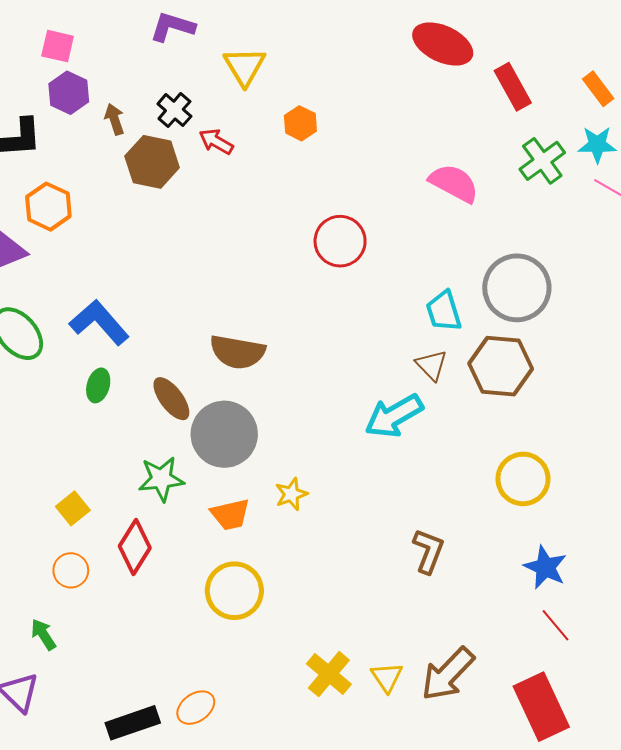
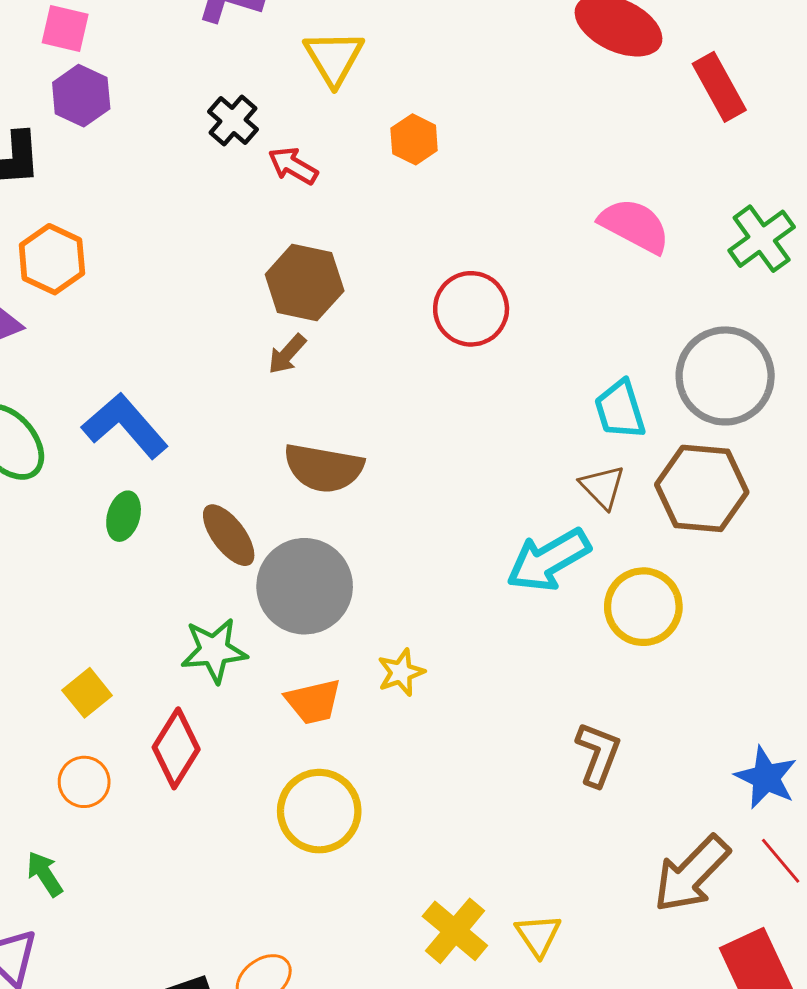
brown arrow: (114, 119) -> (287, 354), moved, turned -120
green cross: (542, 161) -> (762, 239), moved
brown hexagon: (152, 162) -> (305, 283), moved
yellow circle: (523, 479) -> (643, 607), moved
brown arrow: (448, 674) -> (692, 874), moved

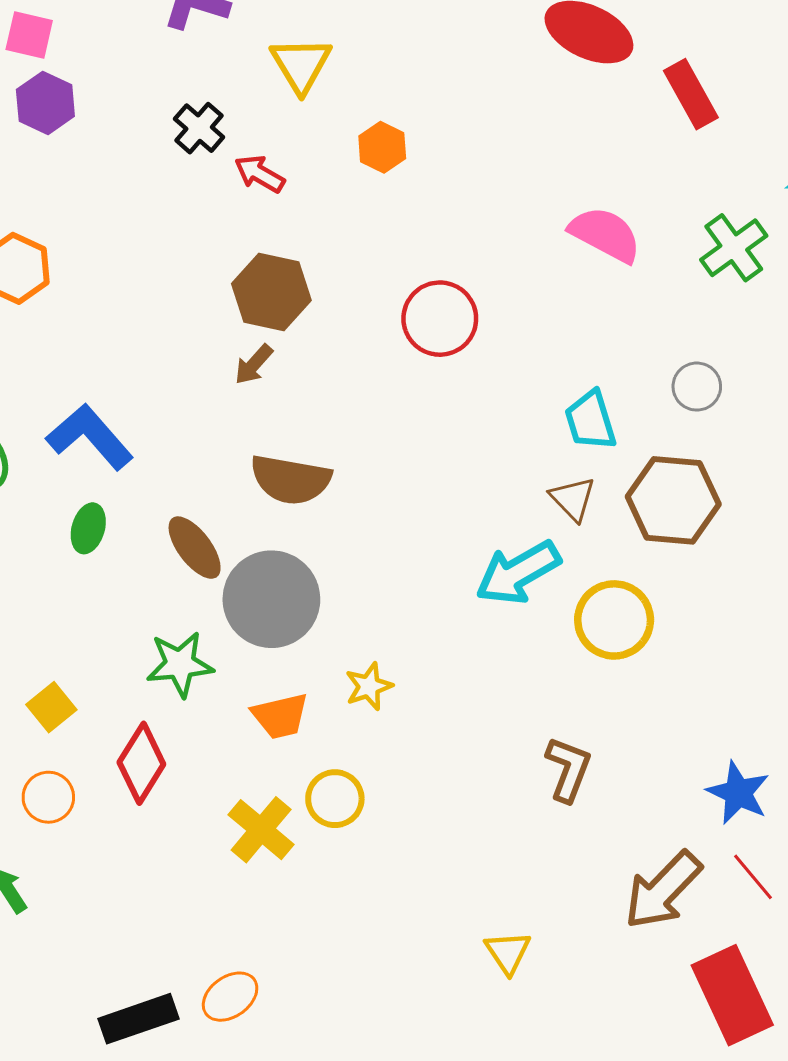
gray circle: (725, 376) -> (697, 387), size x0.5
yellow circle: (319, 811) -> (335, 799), moved, size x0.7
yellow cross: (455, 931) -> (261, 830), moved

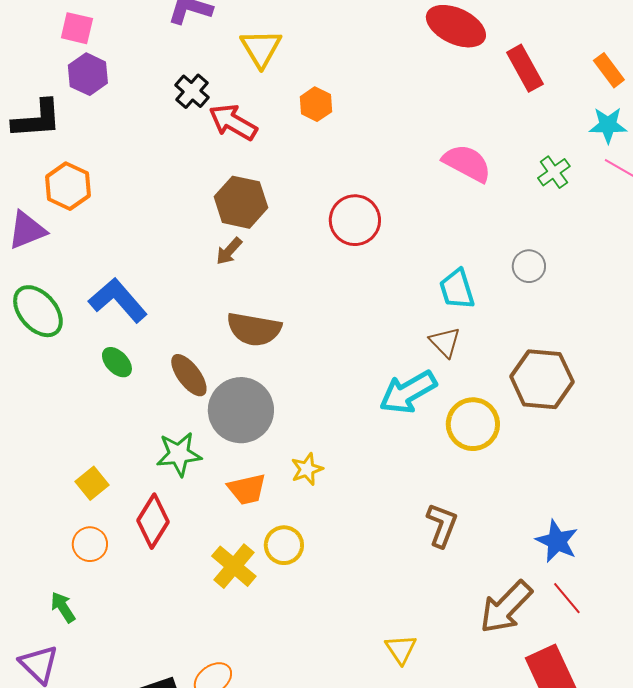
red arrow: (260, 174) -> (233, 122), size x1.4
green cross: (734, 248) -> (554, 172), size x0.7
brown hexagon: (673, 500) -> (542, 379), moved
green ellipse: (88, 528) -> (117, 362), turned -60

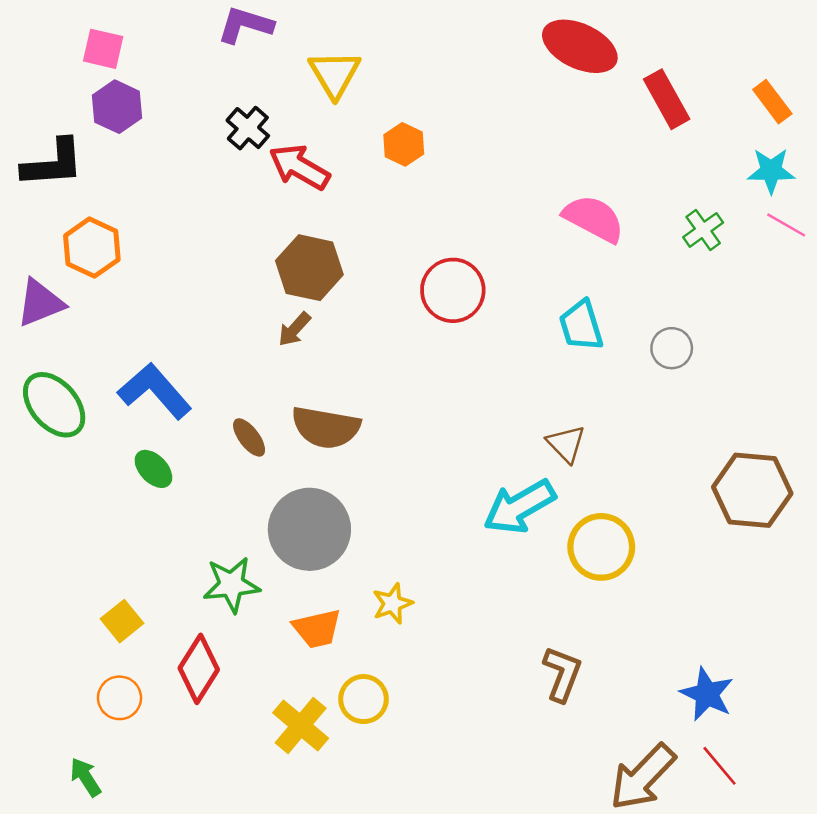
cyan trapezoid: (457, 289) -> (581, 326), moved
brown ellipse: (189, 375) -> (249, 437), moved, size x0.7
brown hexagon: (542, 379) -> (752, 490), moved

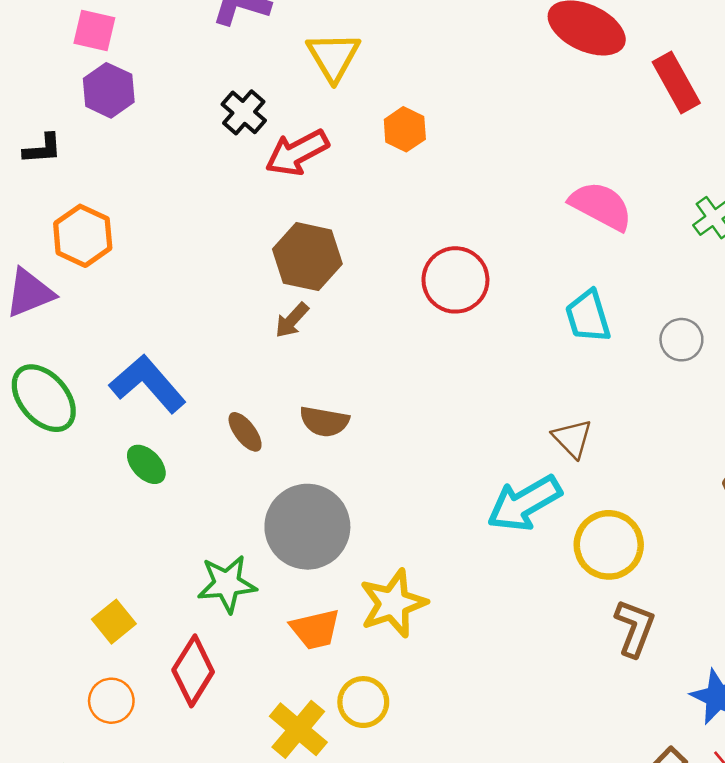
black L-shape: (53, 163) -> (42, 149), size x0.6
red arrow: (299, 167) -> (297, 153), turned -58
brown semicircle: (326, 427) -> (324, 421), size x0.7
yellow star: (392, 604) -> (393, 603), size x1.6
brown L-shape: (562, 674) -> (635, 628), moved

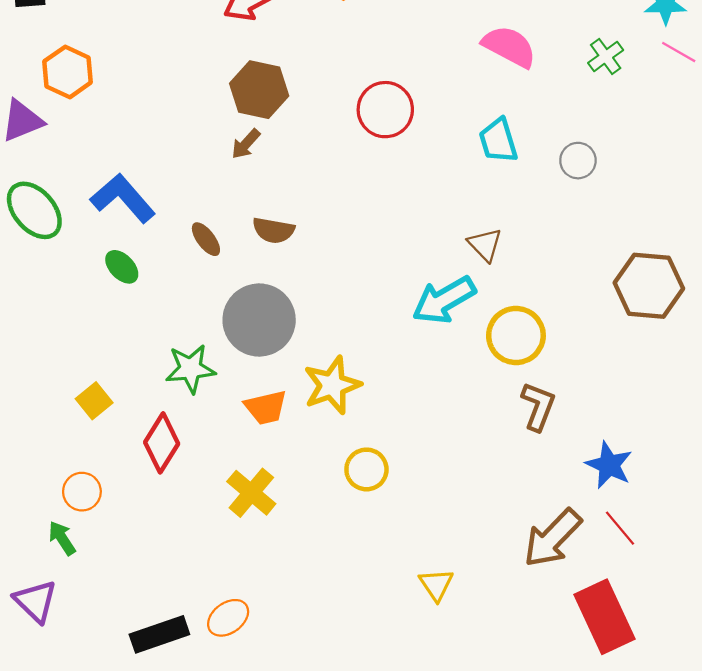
orange circle: (111, 701) -> (82, 492), moved
yellow circle: (363, 702) -> (366, 469), moved

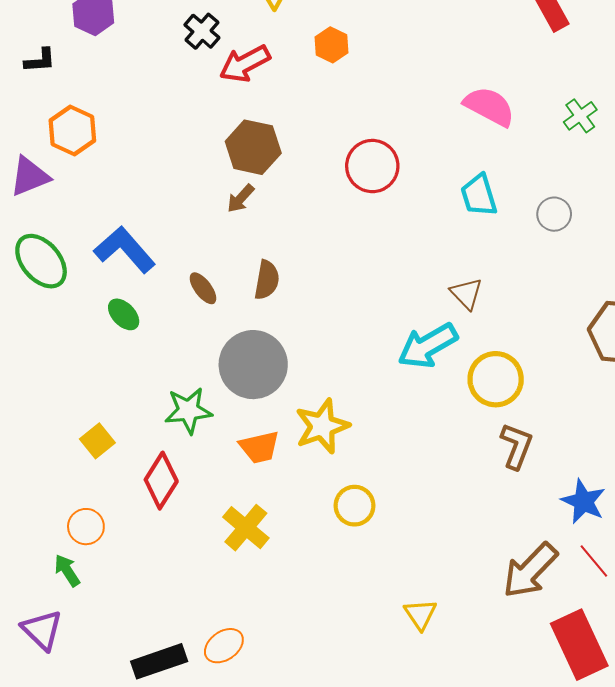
brown semicircle: (273, 230) -> (267, 280), turned -90

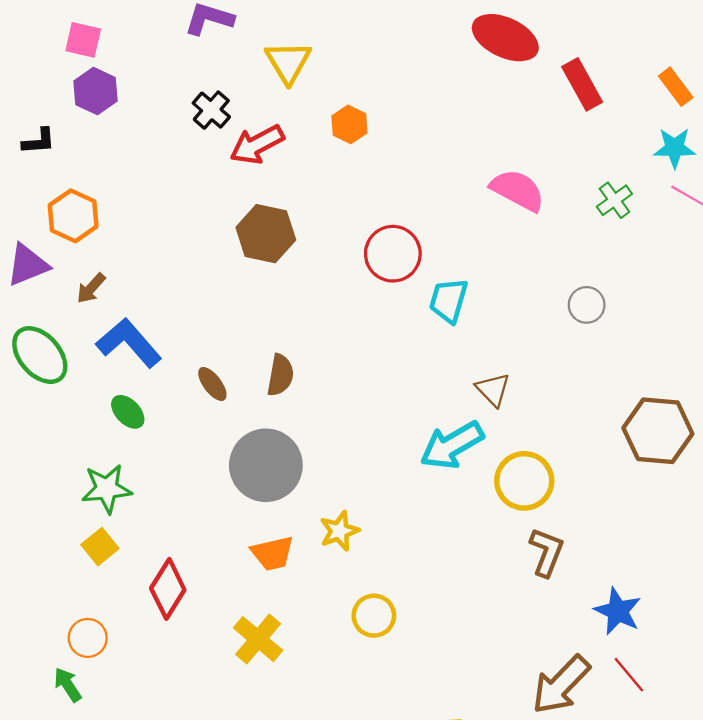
cyan trapezoid: (479, 195) -> (449, 300), moved, turned 33
brown arrow: (241, 198) -> (91, 288), moved
green star: (188, 411) -> (107, 489), moved
yellow star: (322, 426) -> (339, 531), size x0.7

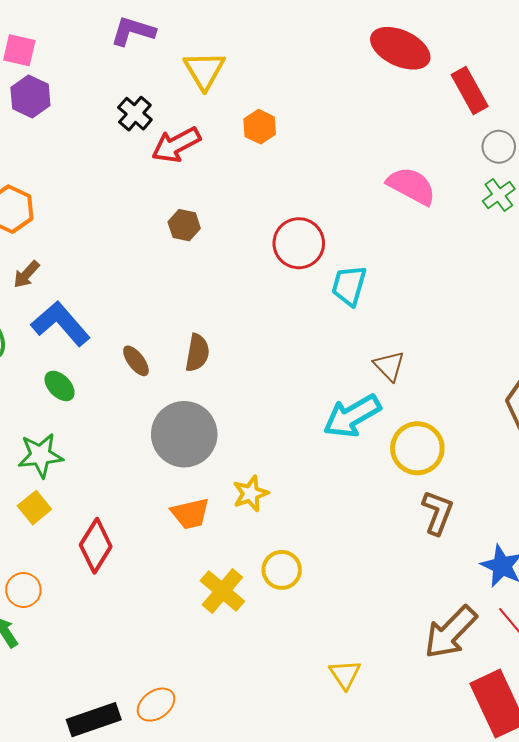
brown hexagon: (266, 234) -> (184, 225), size x0.6
gray circle: (587, 305) -> (499, 147), moved
yellow cross: (258, 639) -> (222, 591), moved

